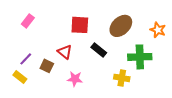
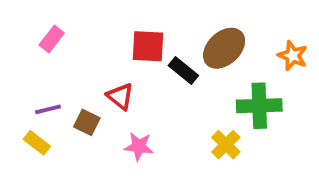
black rectangle: (99, 50) -> (183, 70), moved
purple line: (26, 59) -> (48, 109), turned 32
yellow cross: (122, 78) -> (226, 145), turned 35

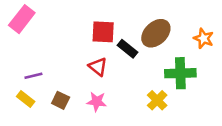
pink rectangle: (52, 39) -> (22, 19), moved, size x1.5
red triangle: (120, 96) -> (98, 67), moved
brown square: (87, 122) -> (61, 100), moved

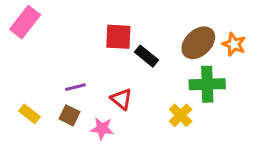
brown ellipse: (156, 33) -> (198, 43), moved
red triangle: (98, 67) -> (121, 99), moved
purple line: (33, 76) -> (75, 87), moved
pink star: (97, 102) -> (102, 129), moved

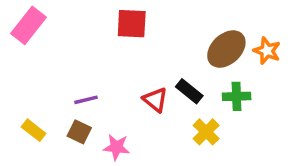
red square: (118, 37) -> (132, 24), moved
black rectangle: (146, 56) -> (189, 91), moved
green cross: (207, 84) -> (237, 96), size x0.7
red triangle: (121, 99) -> (155, 100), moved

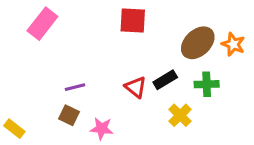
red square: (132, 24) -> (133, 21), moved
pink rectangle: (29, 25) -> (42, 24), moved
black rectangle: (189, 91) -> (165, 80), turned -70
yellow rectangle: (34, 130) -> (14, 129), moved

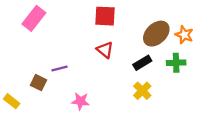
black rectangle: (165, 80) -> (142, 63), moved
green cross: (207, 84) -> (176, 63), moved
red triangle: (136, 87) -> (105, 50), moved
brown square: (69, 115) -> (38, 83), moved

